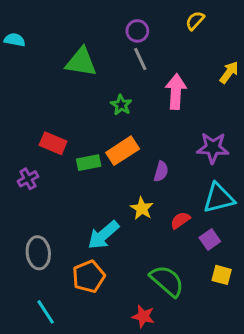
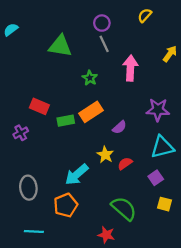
cyan semicircle: (15, 40) -> (11, 30), turned -48
purple semicircle: (161, 171) -> (119, 127), turned 32
red semicircle: (180, 220) -> (125, 164), moved
cyan line: (46, 312) -> (34, 232), turned -54

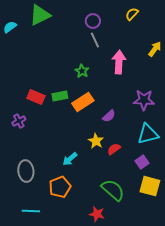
green triangle: (60, 46) -> (40, 15), moved, turned -35
green rectangle: (66, 121) -> (60, 96), moved
cyan arrow: (77, 174) -> (70, 159), size x0.7
yellow square: (164, 204) -> (150, 186), size x1.5

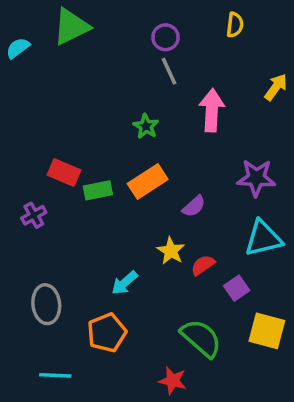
yellow semicircle: (132, 14) -> (235, 25), turned 144
green rectangle: (60, 96) -> (98, 190), moved
purple square: (142, 162) -> (237, 288), moved

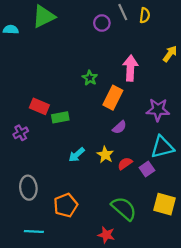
cyan semicircle: (18, 48) -> (11, 30), turned 40
gray line: (169, 71) -> (123, 12), moved
orange rectangle: (148, 181) -> (113, 98), moved, turned -30
cyan arrow: (125, 283) -> (77, 155), moved
purple square: (237, 288) -> (147, 169), moved

